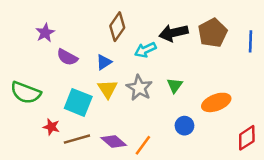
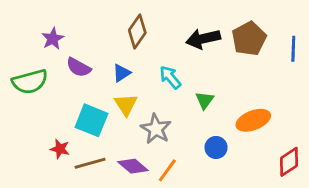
cyan arrow: (145, 50) -> (170, 77), moved, turned 75
gray star: (139, 88) -> (156, 129), moved
green semicircle: (26, 93) -> (30, 82), moved, turned -36

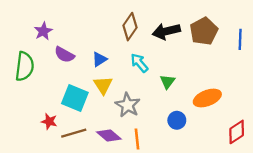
brown diamond: (137, 32) -> (130, 27), moved
green semicircle: (30, 82) -> (25, 66), turned -68
orange line: (167, 170) -> (137, 139), turned -42

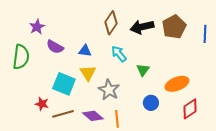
blue triangle: (100, 59) -> (85, 51), turned 40
red diamond: (237, 132) -> (190, 109), moved

